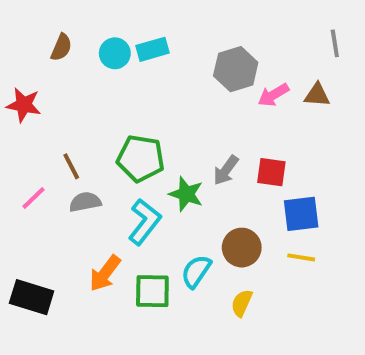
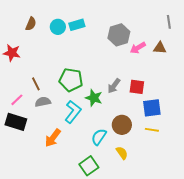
green square: (152, 291) -> (89, 166), moved, turned -36
black rectangle: (32, 297) -> (16, 122), moved
yellow semicircle: (242, 303) -> (122, 153), turned 120

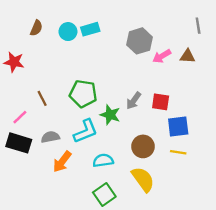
gray semicircle: (43, 102) -> (50, 137), moved
cyan L-shape: (73, 112) -> (86, 131), turned 30
cyan semicircle: (99, 137) -> (103, 161), moved, turned 48
yellow semicircle: (122, 153) -> (143, 179), size x1.6

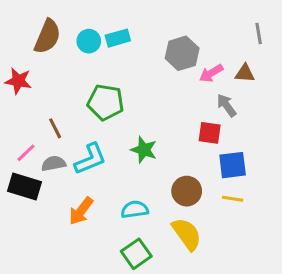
brown semicircle: (36, 28) -> (47, 37), size x1.6
green pentagon: (83, 94) -> (106, 102), moved
gray arrow: (134, 101) -> (226, 105), moved, turned 108
cyan L-shape: (86, 131) -> (90, 159), moved
gray semicircle: (50, 137) -> (54, 164), moved

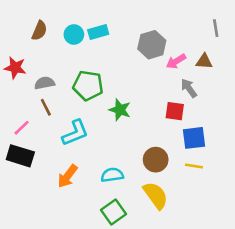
brown semicircle: (47, 37) -> (39, 31), size x0.7
green star: (144, 150) -> (120, 110), moved
gray semicircle: (54, 164) -> (45, 83), moved

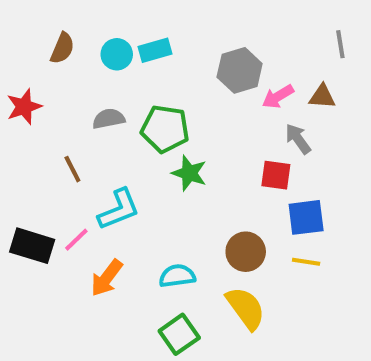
red star: (15, 68) -> (24, 107), turned -30
gray semicircle: (45, 83) -> (109, 119), moved
green pentagon: (88, 86) -> (165, 129), moved
pink line: (22, 128) -> (76, 240), moved

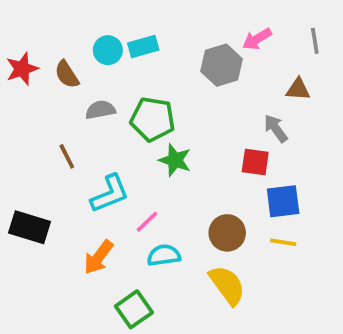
brown semicircle: (62, 48) -> (67, 74), moved, turned 124
pink arrow: (278, 97) -> (257, 39), moved
red star: (24, 107) -> (22, 69), moved
pink line: (76, 240) -> (147, 222), moved
green square: (179, 334) -> (134, 309), moved

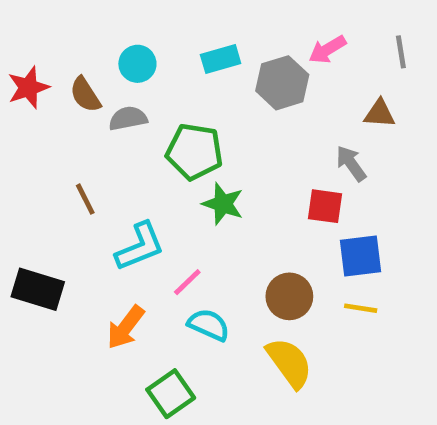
cyan rectangle: (143, 46) -> (221, 59), moved
gray semicircle: (100, 110) -> (128, 118), moved
cyan semicircle: (164, 255) -> (209, 325), turned 32

